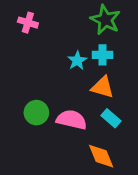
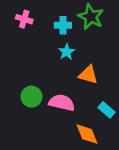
cyan cross: (103, 55) -> (63, 25), moved
cyan rectangle: (111, 118) -> (106, 110), moved

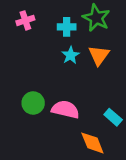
pink cross: (24, 19) -> (25, 20), turned -35
orange triangle: (88, 75) -> (99, 55), moved, turned 50

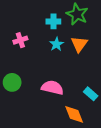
pink cross: (25, 20) -> (20, 40), moved
green circle: (33, 103) -> (12, 82), moved

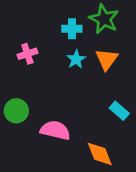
pink semicircle: (52, 88) -> (55, 130), moved
cyan rectangle: (91, 94) -> (119, 111), moved

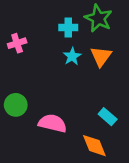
pink cross: (27, 54) -> (17, 43), moved
cyan rectangle: (119, 111) -> (108, 117), moved

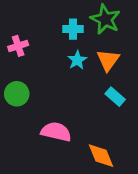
green circle: (16, 105) -> (17, 94), moved
cyan rectangle: (108, 117) -> (115, 97), moved

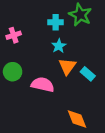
orange triangle: (108, 60) -> (67, 66), moved
pink semicircle: (56, 132) -> (43, 85), moved

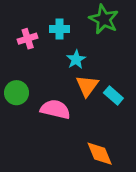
cyan cross: (56, 22) -> (59, 29), moved
pink cross: (14, 35) -> (28, 39), moved

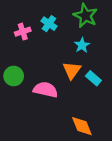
cyan cross: (59, 29) -> (49, 24), turned 35
cyan star: (76, 59) -> (82, 45), moved

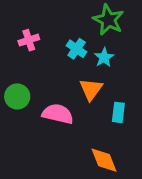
cyan cross: (49, 24) -> (77, 49), moved
cyan rectangle: (93, 78) -> (118, 112), moved, turned 56

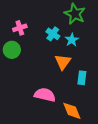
green circle: (17, 96) -> (12, 50), moved
pink semicircle: (58, 114) -> (45, 95), moved

